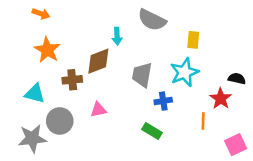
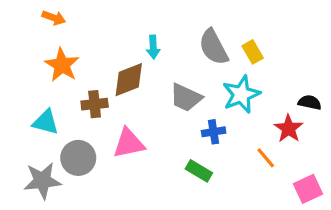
gray semicircle: (152, 20) -> (214, 47), moved, turned 36
yellow rectangle: (193, 40) -> (253, 52), turned -35
gray trapezoid: (142, 75) -> (186, 98), turned -75
pink triangle: (98, 110) -> (129, 143), size x1.5
orange line: (203, 121) -> (266, 158), turned -42

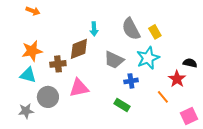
orange star: (62, 65) -> (32, 51), moved, turned 30
gray star: (42, 181) -> (26, 111), size x0.7

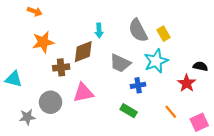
orange star: (32, 51) -> (43, 42), moved
cyan triangle: (28, 75) -> (14, 79), moved
orange line: (163, 97) -> (171, 112), moved

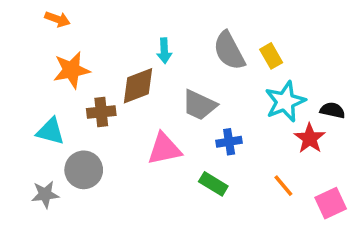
cyan star: (156, 61) -> (285, 102), moved
cyan triangle: (14, 79) -> (50, 131), moved
pink triangle: (83, 93) -> (164, 149), moved

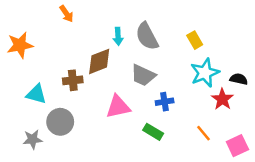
orange arrow: (57, 19) -> (66, 14), moved, turned 36
gray semicircle: (229, 51) -> (147, 36), moved
orange star: (71, 70) -> (20, 45), moved

